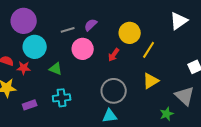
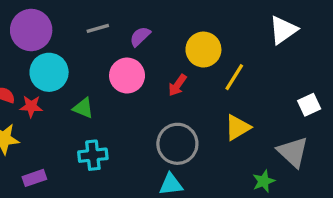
gray line: (68, 30) -> (98, 28), moved
purple rectangle: (30, 105) -> (34, 178), moved

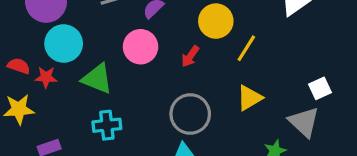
white square: (309, 105) -> (320, 88), moved
green triangle: (83, 108) -> (97, 79), size x1.5

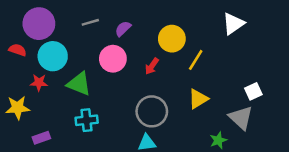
red semicircle: (19, 66) -> (18, 50), moved

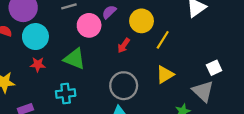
purple semicircle: (123, 29) -> (109, 12), moved
pink circle: (113, 59) -> (89, 25), moved
red star: (39, 83) -> (38, 64), moved
green triangle: (79, 84) -> (75, 59), moved

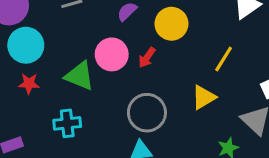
pink circle: (89, 25) -> (112, 54), moved
yellow line: (163, 40) -> (224, 59), moved

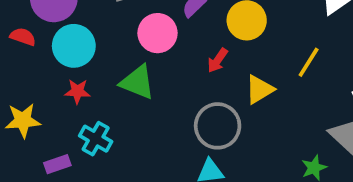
pink circle: (112, 54) -> (158, 33), moved
yellow triangle: (204, 97) -> (259, 90), moved
cyan cross: (67, 123) -> (96, 139), moved, turned 36

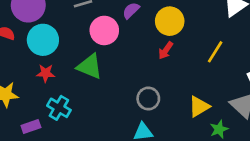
red arrow: (218, 60) -> (166, 50), moved
yellow triangle: (259, 90) -> (199, 107), moved
gray circle: (218, 126) -> (148, 99), size x0.7

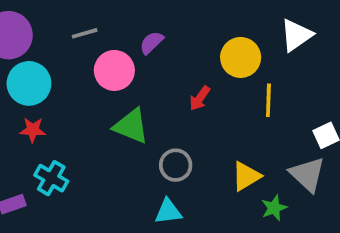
yellow circle: (170, 21) -> (241, 57), moved
yellow line: (215, 52) -> (268, 100), turned -30
green triangle: (90, 66) -> (131, 126), moved

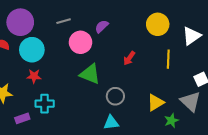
white triangle: (296, 35) -> (192, 36), moved
yellow circle: (241, 57) -> (158, 24), moved
cyan cross: (51, 178) -> (45, 104), turned -30

